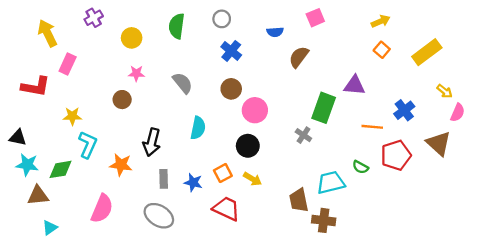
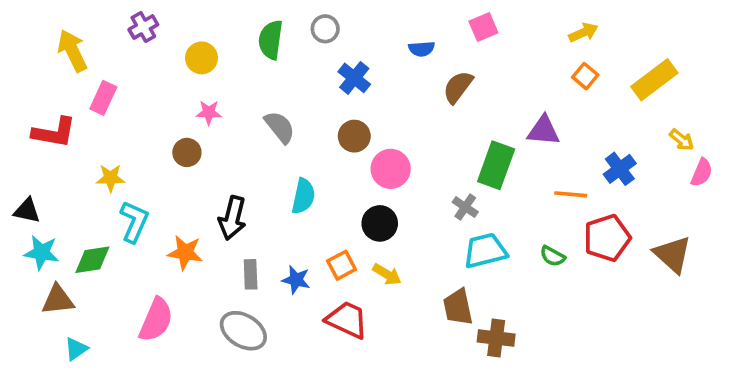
gray circle: (222, 19) -> (325, 29), moved
brown triangle: (439, 143) -> (673, 254), moved
cyan trapezoid: (331, 183) -> (485, 251), moved

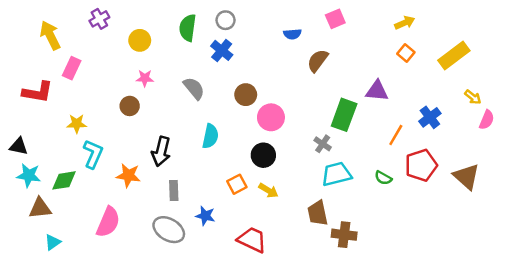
blue cross: (354, 78) -> (222, 50), moved
orange line: (571, 194) -> (396, 135), turned -65
blue star: (296, 280) -> (205, 216), moved
red trapezoid: (347, 320) -> (252, 240), moved

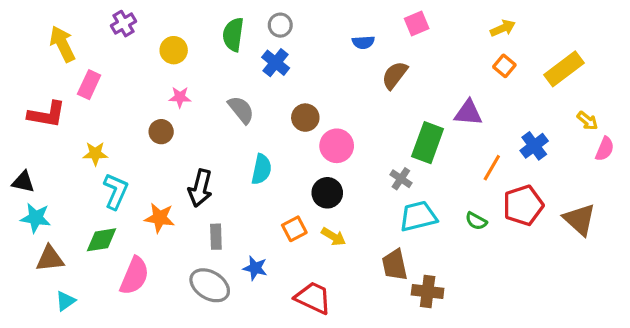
green diamond: (64, 180) -> (102, 240), moved

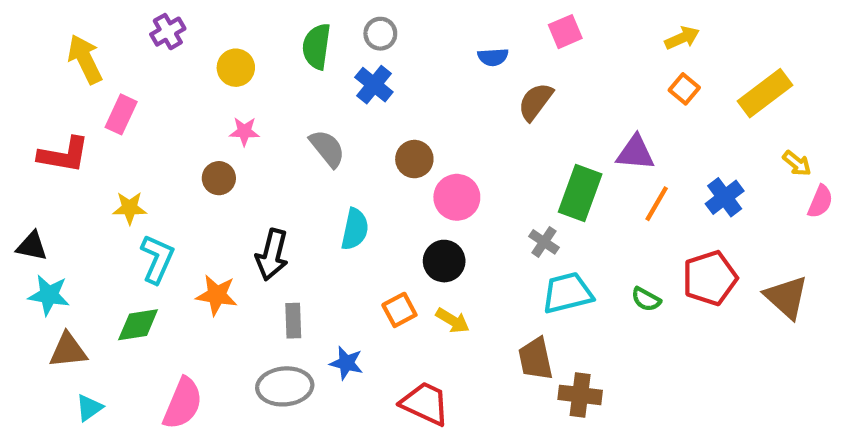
orange line: (492, 168) -> (657, 204), moved
pink semicircle: (134, 276) -> (183, 403), moved
gray ellipse: (210, 285) -> (285, 386), turned -36

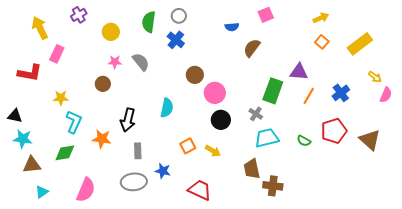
gray semicircle: (327, 148) -> (141, 62), moved
black circle: (444, 261) -> (221, 120), moved

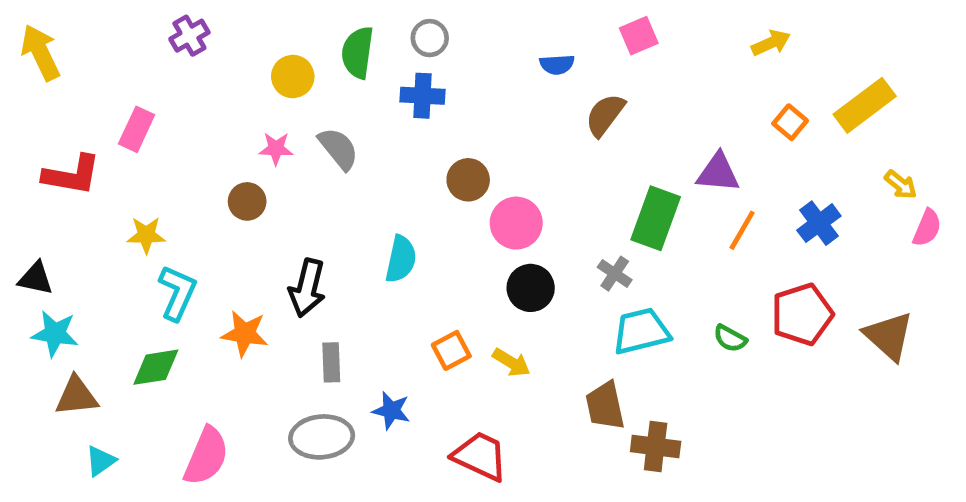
yellow arrow: (40, 28) -> (40, 52), moved
yellow circle: (111, 32) -> (293, 76), moved
blue cross: (176, 40) -> (423, 96), turned -36
orange square: (322, 42) -> (790, 122), moved

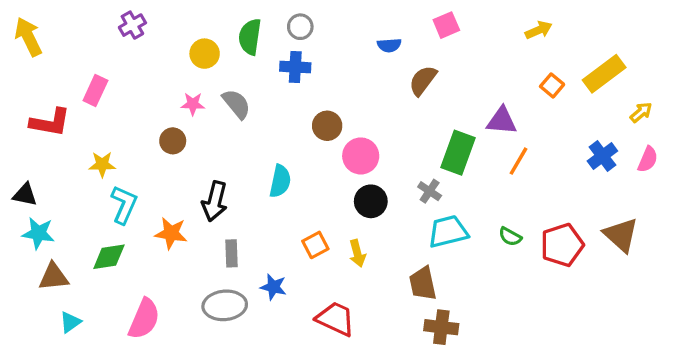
yellow arrow: (901, 185) -> (641, 112), moved, turned -80
blue cross: (819, 223) -> (602, 156), moved
red pentagon: (802, 314) -> (562, 245), moved
yellow arrow: (511, 362) -> (357, 253), turned 44
brown cross: (656, 447) -> (441, 327), moved

